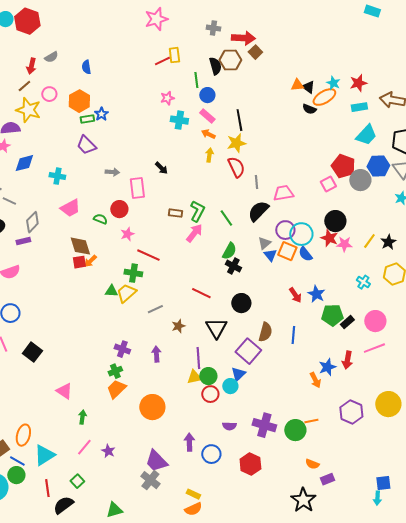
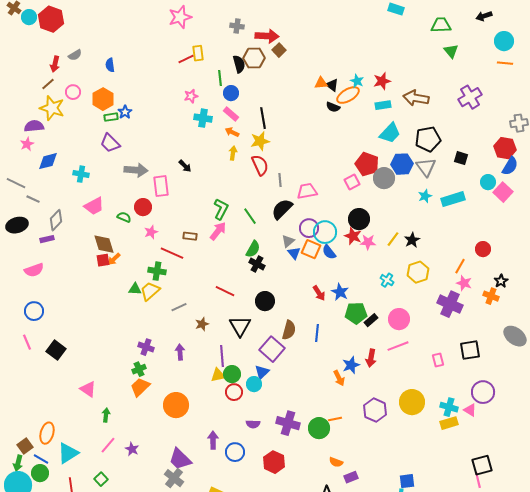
gray arrow: (112, 172) -> (136, 170), size x1.6
brown rectangle: (175, 213) -> (190, 236), moved

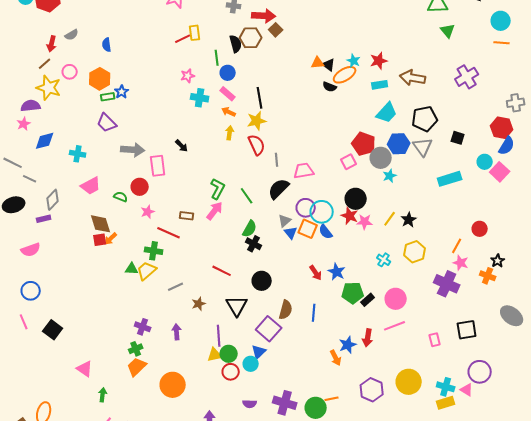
cyan star: (425, 196) -> (390, 176), moved

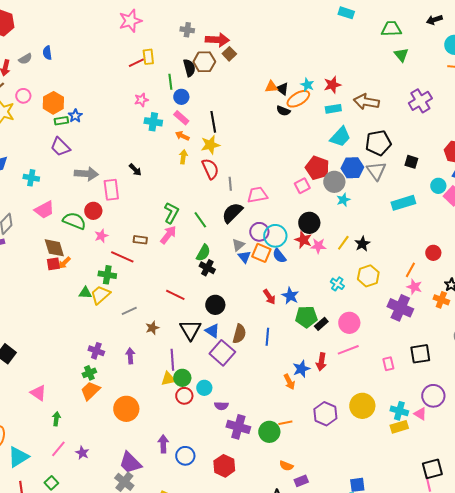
blue semicircle: (107, 45) -> (47, 53), moved
green semicircle: (121, 197) -> (74, 221), size x1.6
blue triangle: (259, 352) -> (212, 331), moved, turned -42
purple semicircle: (250, 404) -> (221, 406), moved

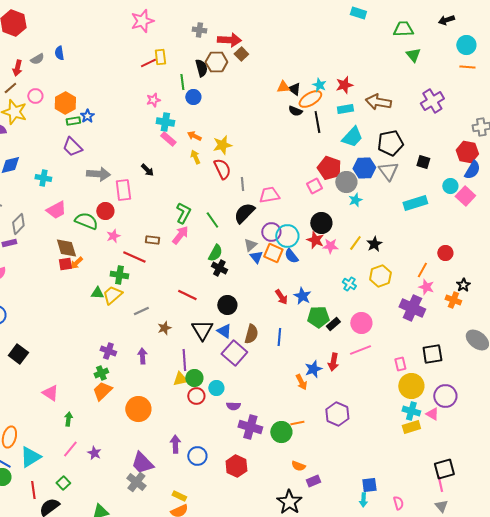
pink rectangle: (181, 118) -> (168, 139), moved
black line: (213, 122) -> (317, 122), moved
yellow arrow: (183, 157) -> (195, 157), turned -32
yellow circle: (362, 406) -> (411, 386), moved

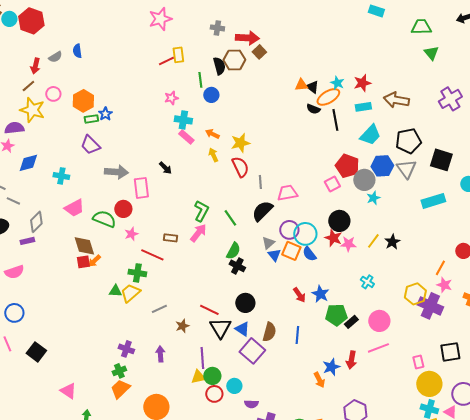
black square: (423, 162) -> (441, 160), size x1.6
yellow hexagon: (380, 276) -> (415, 294), moved
red line: (187, 295) -> (209, 310), moved

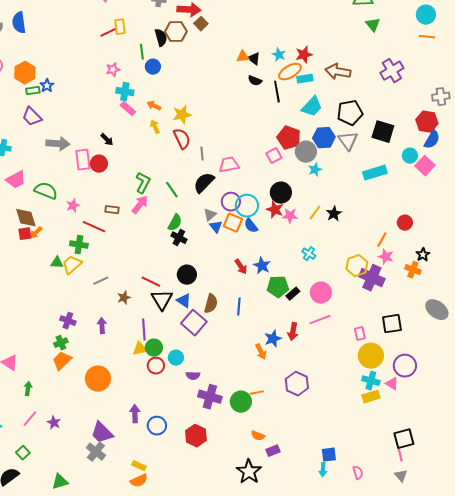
blue semicircle: (77, 51) -> (19, 23), size x1.5
orange ellipse: (328, 97) -> (290, 72), moved
red circle: (123, 209) -> (99, 164), moved

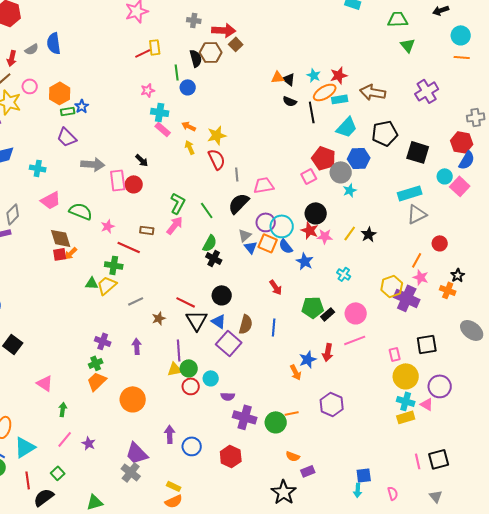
gray triangle: (348, 141) -> (417, 214), moved, turned 40
blue star: (262, 266) -> (305, 261), moved
pink line: (400, 454) -> (418, 461), moved

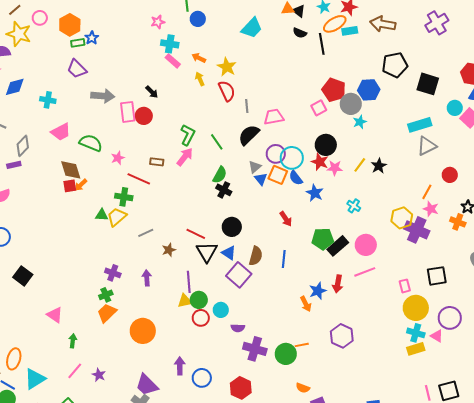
cyan trapezoid: (347, 127) -> (252, 28), moved
yellow star: (217, 135) -> (227, 67), turned -30
black rectangle: (328, 314) -> (338, 246), size x1.5

